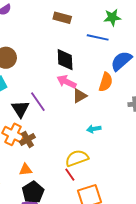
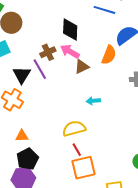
brown cross: (27, 139) -> (48, 52), moved
red line: (70, 175) -> (77, 150), moved

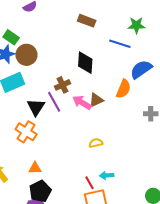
pink arrow: (70, 51) -> (82, 103), moved
cyan arrow: (93, 101) -> (107, 175), moved
yellow semicircle: (74, 129) -> (96, 143), moved, size x0.6

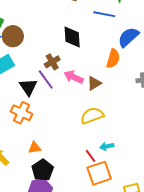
brown triangle: (96, 100) -> (94, 83), moved
yellow semicircle: (96, 143) -> (92, 116), size x1.6

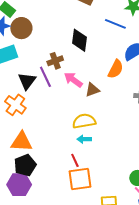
cyan arrow: (107, 146) -> (84, 139), moved
orange triangle: (35, 148) -> (22, 142), size x1.6

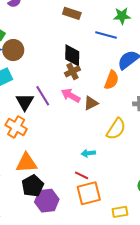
brown cross: (55, 61) -> (72, 71), moved
yellow semicircle: (84, 121) -> (116, 129), moved, turned 140
red line: (75, 160) -> (82, 175), turned -32
purple hexagon: (19, 185) -> (47, 201), moved

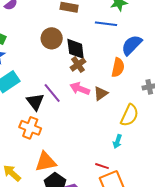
brown circle: (13, 50) -> (52, 38), moved
cyan arrow: (88, 153) -> (117, 141), moved, turned -56

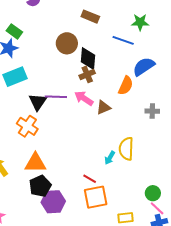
purple line: (52, 93) -> (56, 97), turned -60
yellow semicircle: (129, 115) -> (126, 149), moved, turned 145

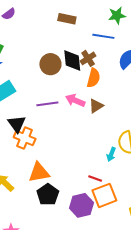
brown circle: (67, 43) -> (50, 64), moved
brown cross: (87, 74) -> (88, 58), moved
orange semicircle: (126, 86) -> (94, 78), moved
black triangle: (38, 102) -> (17, 124), moved
purple hexagon: (53, 202) -> (81, 205), moved

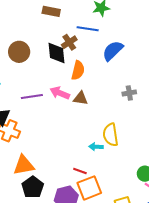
brown cross: (88, 58) -> (69, 42), moved
brown circle: (50, 64) -> (19, 52), moved
brown triangle: (96, 106) -> (81, 98), turned 42
cyan arrow: (111, 154) -> (96, 147), turned 72

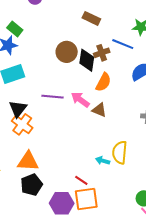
brown circle: (19, 52) -> (67, 52), moved

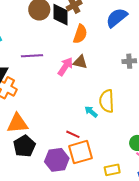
pink arrow: (80, 100) -> (65, 67), moved, turned 96
cyan arrow: (103, 161) -> (91, 112), turned 32

